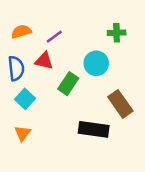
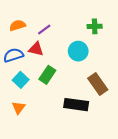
blue semicircle: (16, 68) -> (13, 55), turned -102
green rectangle: (68, 84) -> (47, 75), moved

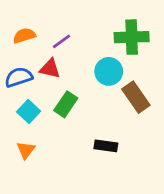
green cross: (95, 26) -> (132, 37), size x1.6
brown rectangle: (98, 84) -> (136, 97), moved
black rectangle: (76, 105) -> (106, 146), size x0.7

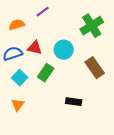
green cross: (132, 37) -> (92, 26), turned -30
purple line: (61, 41) -> (43, 12), moved
cyan circle: (109, 71) -> (64, 50), moved

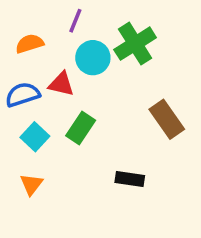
purple line: (43, 12) -> (75, 21), turned -32
green cross: (92, 26) -> (135, 44), moved
cyan circle: (64, 50) -> (93, 58), moved

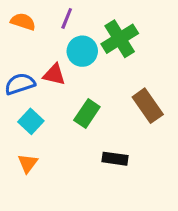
orange semicircle: (30, 44) -> (23, 22), moved, turned 35
green rectangle: (81, 128) -> (87, 113), moved

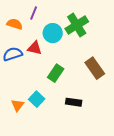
purple line: (67, 18) -> (34, 13), moved
orange semicircle: (23, 22) -> (15, 24), moved
cyan square: (31, 121) -> (37, 99), moved

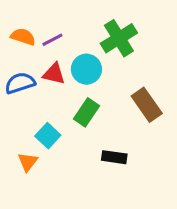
purple line: (34, 13) -> (52, 40), moved, turned 40
cyan circle: (53, 33) -> (86, 69), moved
cyan square: (37, 99) -> (48, 136), moved

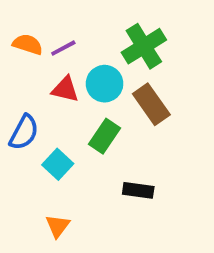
blue semicircle: (20, 83) -> (24, 132), moved, turned 136
brown rectangle: (147, 105) -> (151, 104), moved
orange triangle: (28, 162) -> (58, 226), moved

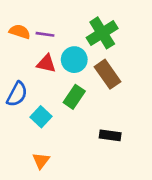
purple line: (63, 48) -> (45, 34), turned 36
black rectangle: (138, 190) -> (110, 135), moved

